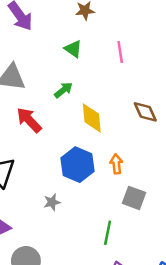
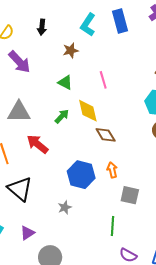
brown diamond: (145, 112) -> (106, 135), moved
yellow diamond: (92, 118) -> (88, 111), moved

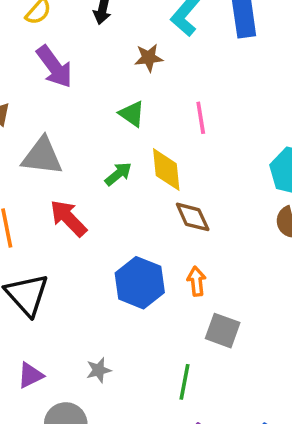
gray star: (65, 207) -> (99, 370), moved

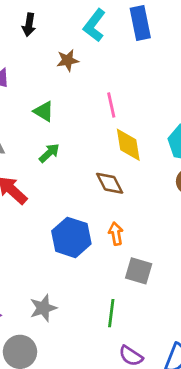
green triangle: (132, 114) -> (44, 111), moved
yellow diamond: (166, 170) -> (128, 145), moved
gray star: (99, 370) -> (43, 308), size x1.4

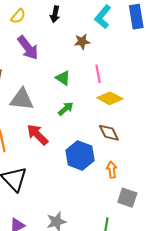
pink line: (111, 105) -> (98, 74), moved
yellow diamond: (128, 145) -> (110, 98), moved, turned -55
blue hexagon: (71, 237) -> (80, 155), moved

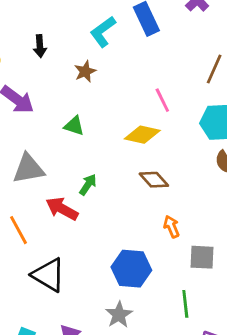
cyan L-shape: (103, 17) -> (103, 32), turned 30
pink line: (98, 74) -> (162, 100), moved
green arrow: (66, 109) -> (88, 185), moved
blue hexagon: (80, 155) -> (131, 269), moved

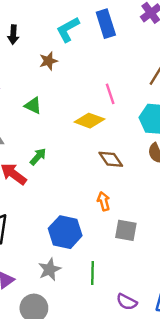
brown diamond: (154, 180) -> (111, 159), moved
green line: (185, 304) -> (93, 273), moved

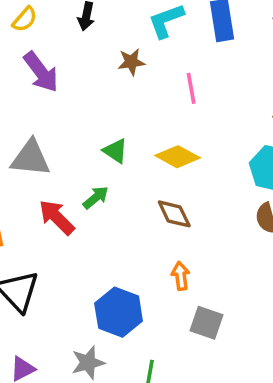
pink line: (110, 94) -> (191, 88), moved
green triangle: (33, 105) -> (115, 151), moved
brown diamond: (111, 159) -> (174, 214), moved

